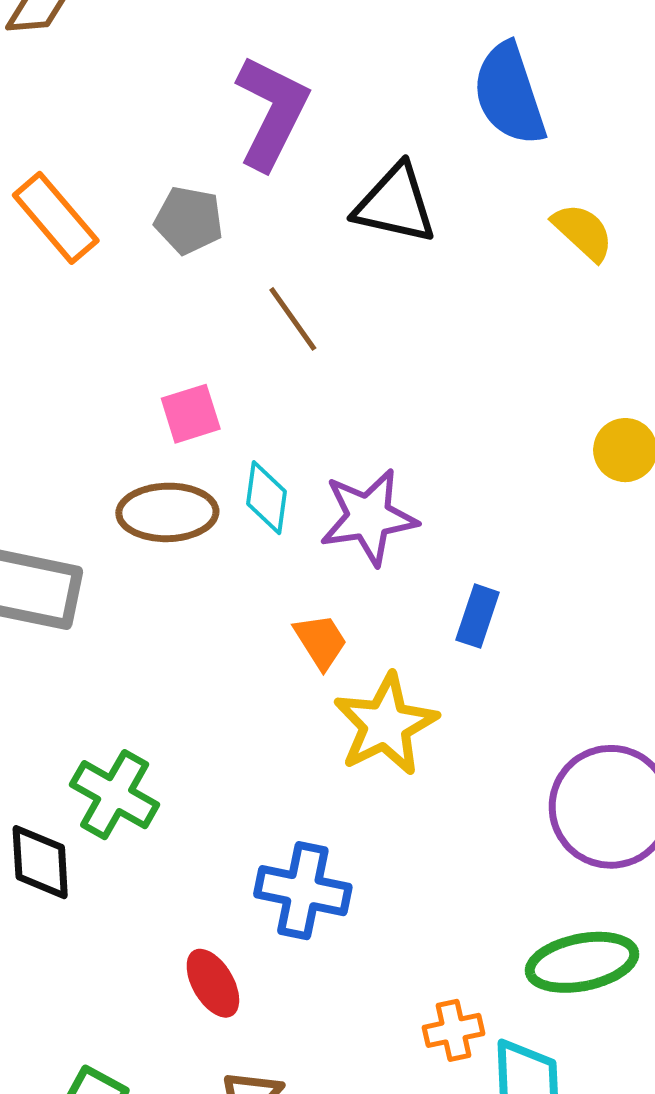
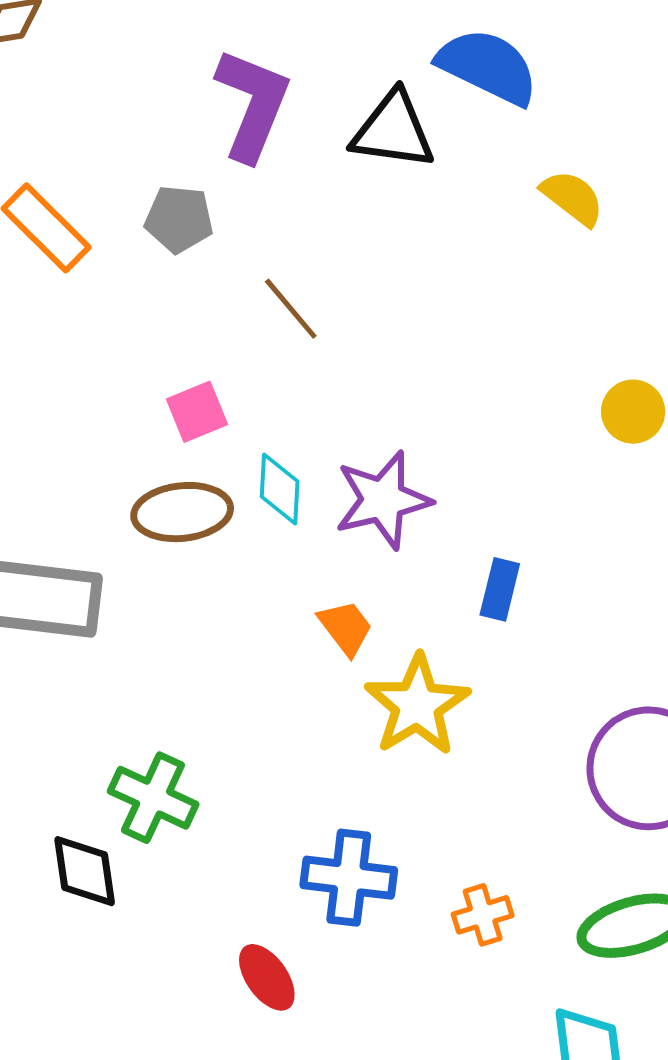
blue semicircle: (509, 94) -> (488, 67), turned 139
black triangle: (395, 204) -> (393, 131), moved
orange cross: (453, 1030) -> (483, 915), moved

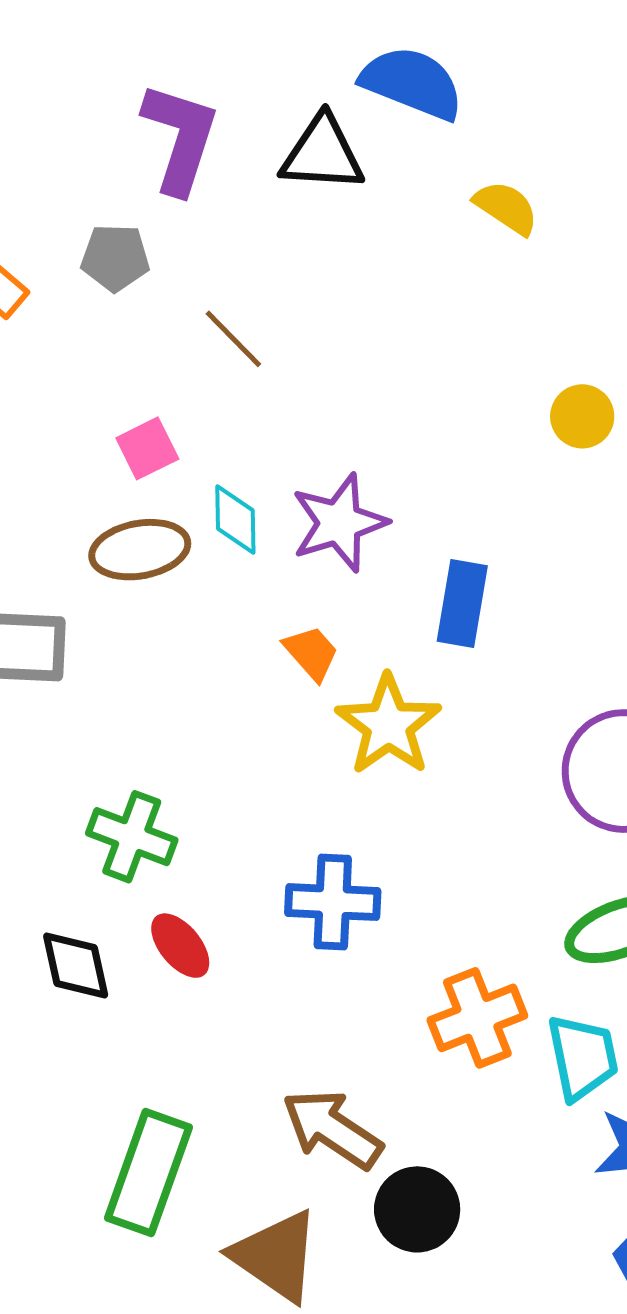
blue rectangle: (500, 589) -> (462, 604), size x1.4
black diamond: (85, 871) -> (76, 965), moved
orange cross: (483, 915) -> (477, 1018), moved, size x1.6
red ellipse: (267, 977) -> (180, 946), moved

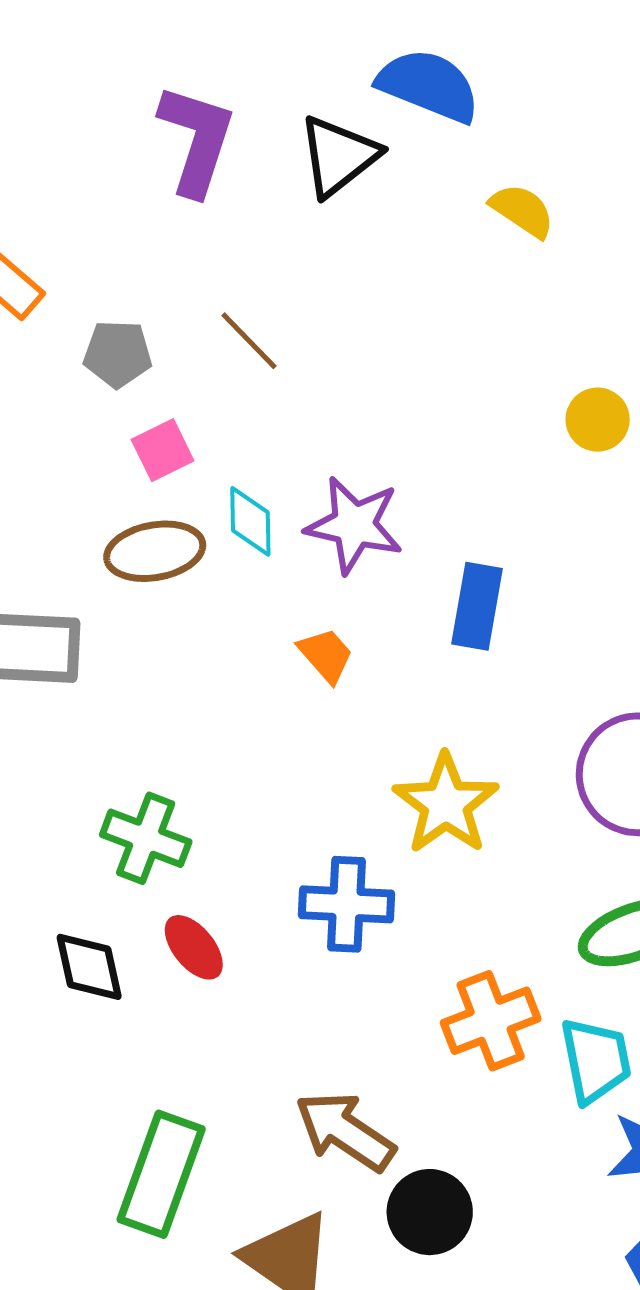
black triangle: (322, 154) -> (339, 156), turned -42
gray pentagon: (115, 258) -> (118, 354), moved
purple star: (339, 523) -> (354, 525), turned 30
yellow star: (388, 725) -> (446, 804), moved

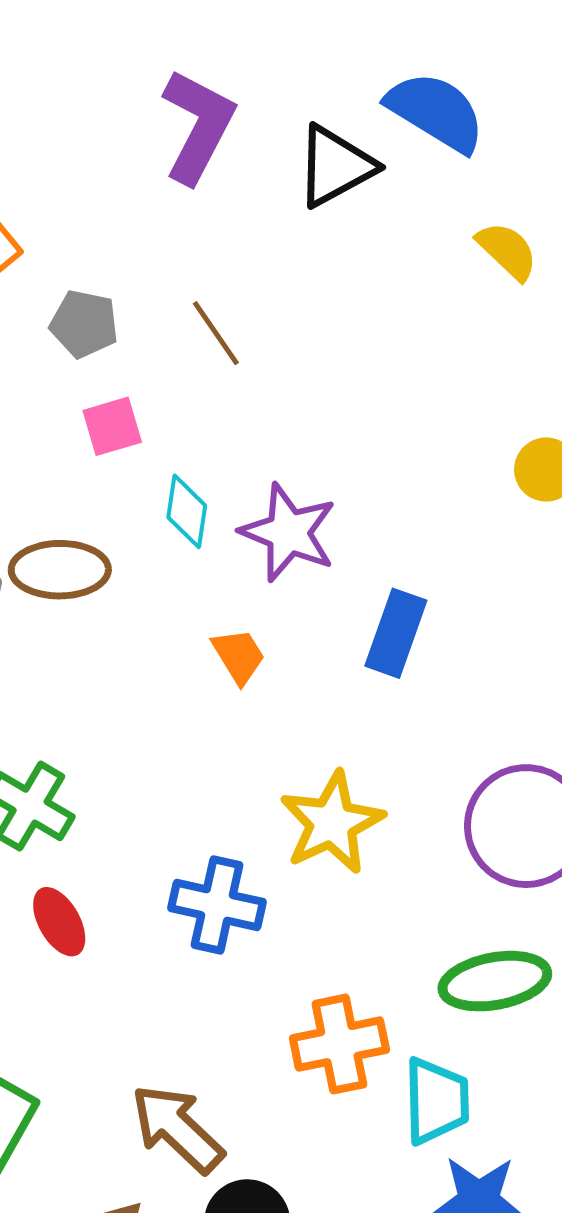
brown ellipse: (155, 551) -> (60, 570), moved

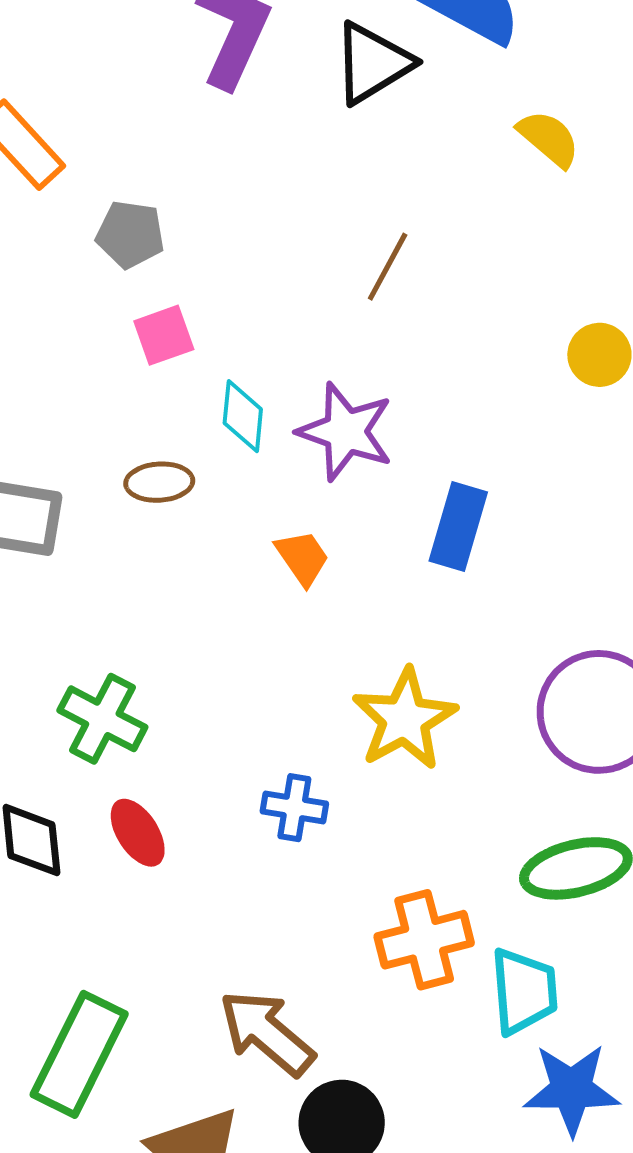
brown line: (216, 333) -> (388, 267), moved, turned 66
brown ellipse: (60, 570) -> (159, 482), moved, size x0.7
blue cross: (217, 905) -> (294, 808), size x0.7

